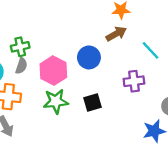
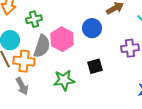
gray semicircle: (21, 66) -> (42, 46), moved, size x1.6
green star: (56, 101) -> (64, 80), moved

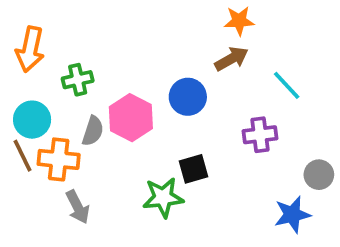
gray semicircle: (42, 46) -> (93, 131), size x0.7
green star: (64, 80) -> (163, 197), moved
gray arrow: (22, 86) -> (78, 207), moved

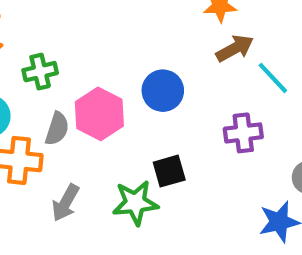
brown arrow: (231, 59) -> (235, 48), moved
gray arrow: (78, 207) -> (66, 203), moved, turned 56

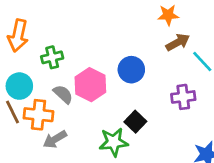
gray semicircle: (57, 129) -> (63, 94), turned -65
black square: (169, 171) -> (135, 122), turned -30
gray arrow: (66, 203) -> (55, 139), moved, turned 30

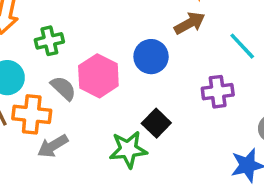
brown arrow: (178, 42) -> (190, 23), moved

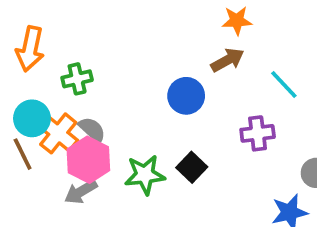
pink hexagon: (98, 76) -> (88, 160), moved
orange cross: (32, 114) -> (58, 133), moved, turned 33
green star: (128, 150) -> (145, 175), moved

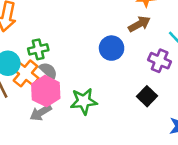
green cross: (77, 79) -> (38, 49), moved
purple cross: (258, 133) -> (160, 61), moved, turned 30
black square: (192, 167) -> (147, 96), moved

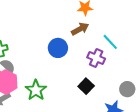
green star: (84, 101) -> (36, 90), turned -30

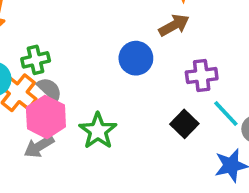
cyan line: (110, 42) -> (226, 114), moved
purple cross: (96, 58) -> (202, 75), turned -30

